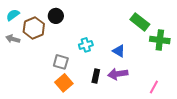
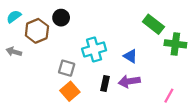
gray arrow: (13, 39) -> (14, 52), moved
cyan cross: (86, 45) -> (94, 49), size x1.5

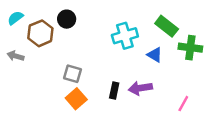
cyan cross: (94, 49) -> (125, 36), moved
blue triangle: (130, 56) -> (155, 55), moved

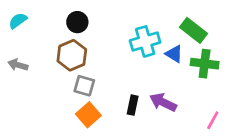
brown hexagon: (40, 33) -> (72, 55), moved
green cross: (190, 48) -> (205, 64), moved
blue triangle: (155, 55) -> (174, 54), moved
purple arrow: (140, 88) -> (163, 102), turned 35

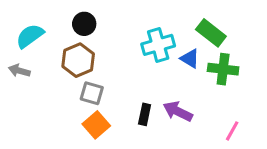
cyan semicircle: (18, 21) -> (30, 36), moved, size x1.4

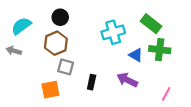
blue triangle: (190, 59) -> (136, 55), moved
black rectangle: (145, 114) -> (92, 82), moved
orange square: (96, 125) -> (50, 90), moved, turned 30

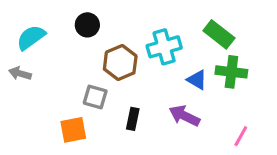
brown hexagon: (56, 43) -> (120, 63), moved

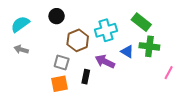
gray arrow: (20, 73) -> (21, 49), moved
purple arrow: (184, 116) -> (105, 62), moved
orange square: (73, 130) -> (60, 84), moved
pink line: (241, 136) -> (169, 73), moved

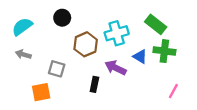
gray square: (62, 63) -> (57, 69), moved
pink line: (169, 73) -> (173, 91), moved
orange square: (60, 84) -> (41, 92), moved

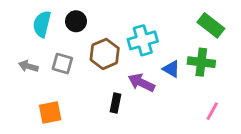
green rectangle: (156, 24) -> (211, 25), moved
cyan semicircle: (22, 27) -> (42, 24), moved, turned -40
gray square: (57, 69) -> (62, 63), moved

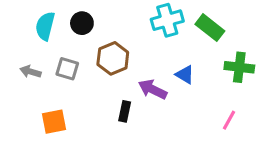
green rectangle: (211, 25) -> (210, 28), moved
cyan cross: (143, 40) -> (167, 20), moved
green cross: (201, 62) -> (239, 67), moved

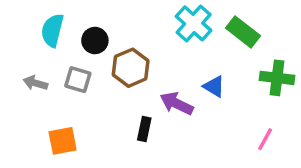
cyan cross: (167, 20) -> (194, 23), turned -32
black circle: (82, 23) -> (95, 40), moved

